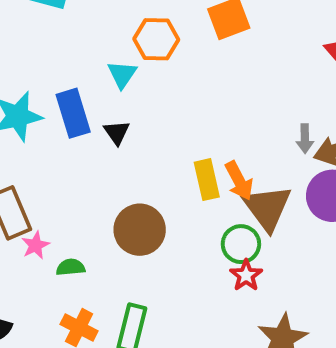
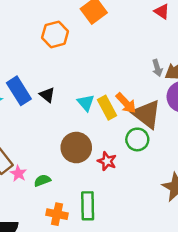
cyan triangle: (122, 74) -> (86, 103), moved
red star: (246, 275) -> (107, 161), moved

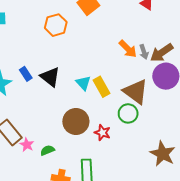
blue rectangle: (19, 91) -> (26, 74), size x0.6
black triangle: (47, 95) -> (50, 77), size x1.5
orange arrow: (126, 103) -> (128, 49), moved

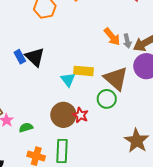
blue rectangle: (26, 74) -> (20, 57), moved
cyan triangle: (83, 83) -> (68, 80), moved
yellow rectangle: (102, 87) -> (83, 71), turned -60
brown circle: (76, 121) -> (63, 115), moved

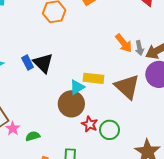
cyan triangle: (68, 80) -> (77, 87), turned 35
green circle: (107, 99) -> (110, 130), moved
brown circle: (63, 115) -> (71, 104), moved

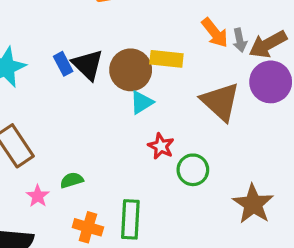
yellow rectangle: (94, 78) -> (166, 59), moved
brown circle: (71, 104) -> (131, 70), moved
red star: (90, 124) -> (161, 146), moved
pink star: (13, 128) -> (38, 196), moved

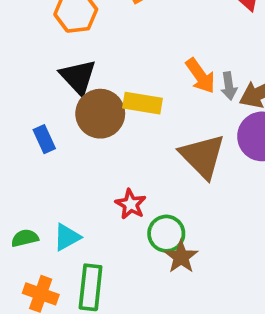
blue rectangle: (63, 64) -> (44, 139), moved
black triangle: (88, 65) -> (78, 77), moved
cyan triangle: (142, 102) -> (67, 237), moved
brown star: (253, 204) -> (181, 257), moved, size x0.7

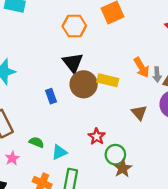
brown triangle: (202, 156) -> (139, 113), size x0.6
green semicircle: (25, 238) -> (37, 142), moved, turned 32

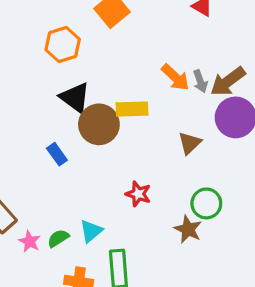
brown triangle: (139, 113) -> (190, 143), turned 42
green semicircle: (37, 142) -> (58, 238), moved, turned -40
green circle: (115, 155) -> (206, 203), moved
pink star: (12, 158) -> (30, 241), moved

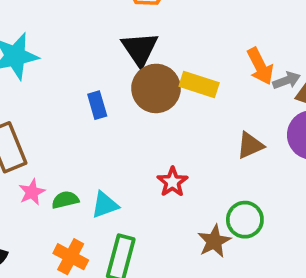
gray arrow: (200, 81) -> (287, 80), turned -110

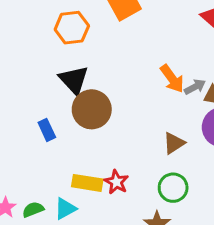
yellow rectangle: (199, 84) -> (87, 183), moved
green circle: (245, 220) -> (173, 188), moved

